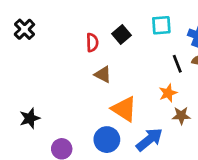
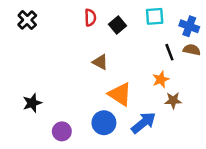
red semicircle: (92, 43) -> (90, 18), moved

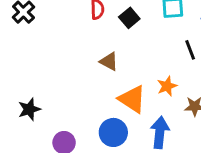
orange star: (161, 79) -> (167, 86), moved
blue arrow: (143, 123) -> (160, 132), turned -45

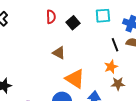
orange star: (167, 86) -> (111, 67), moved

